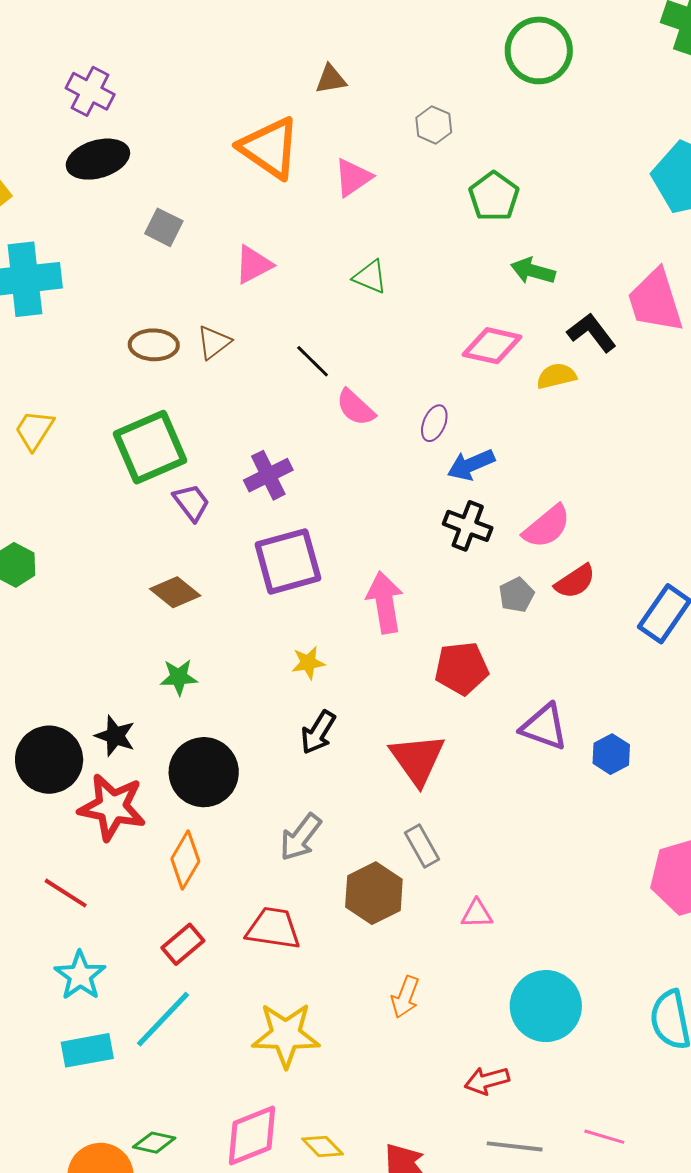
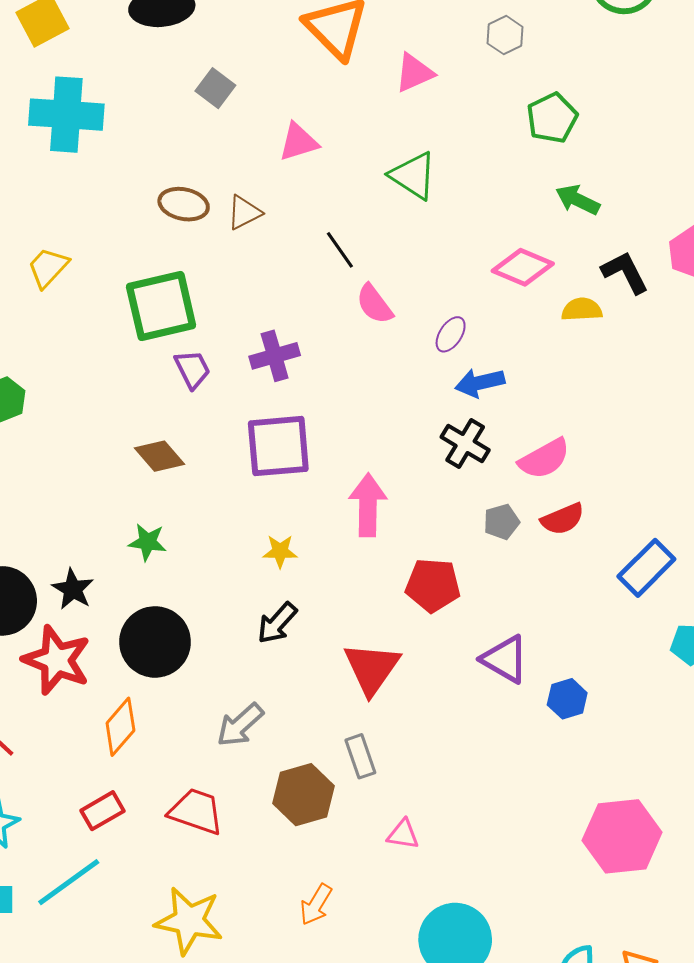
green triangle: (370, 277) -> (413, 176), size x1.4

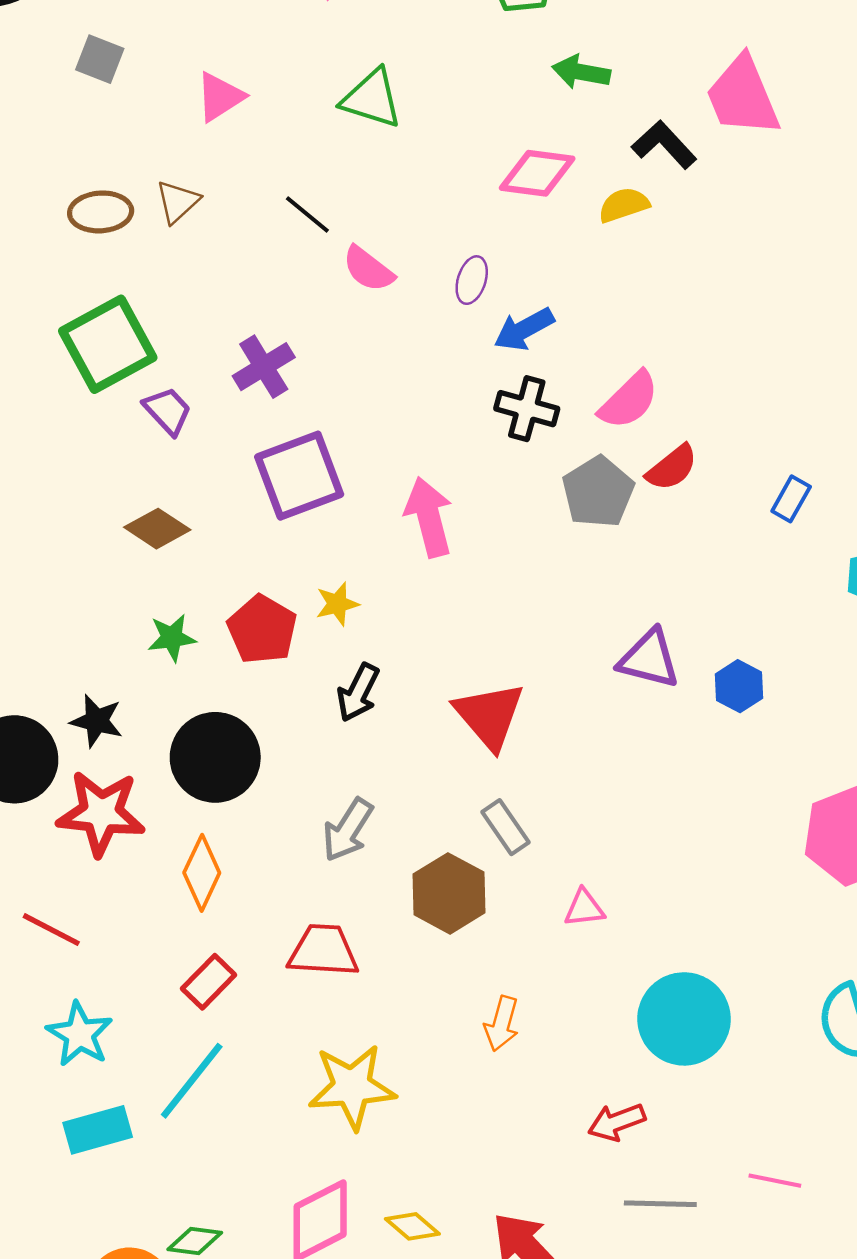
gray pentagon: (501, 522) -> (598, 492), size x1.6
blue rectangle: (646, 568) -> (791, 499), size x0.6
red pentagon: (433, 585) -> (262, 630), moved, turned -30

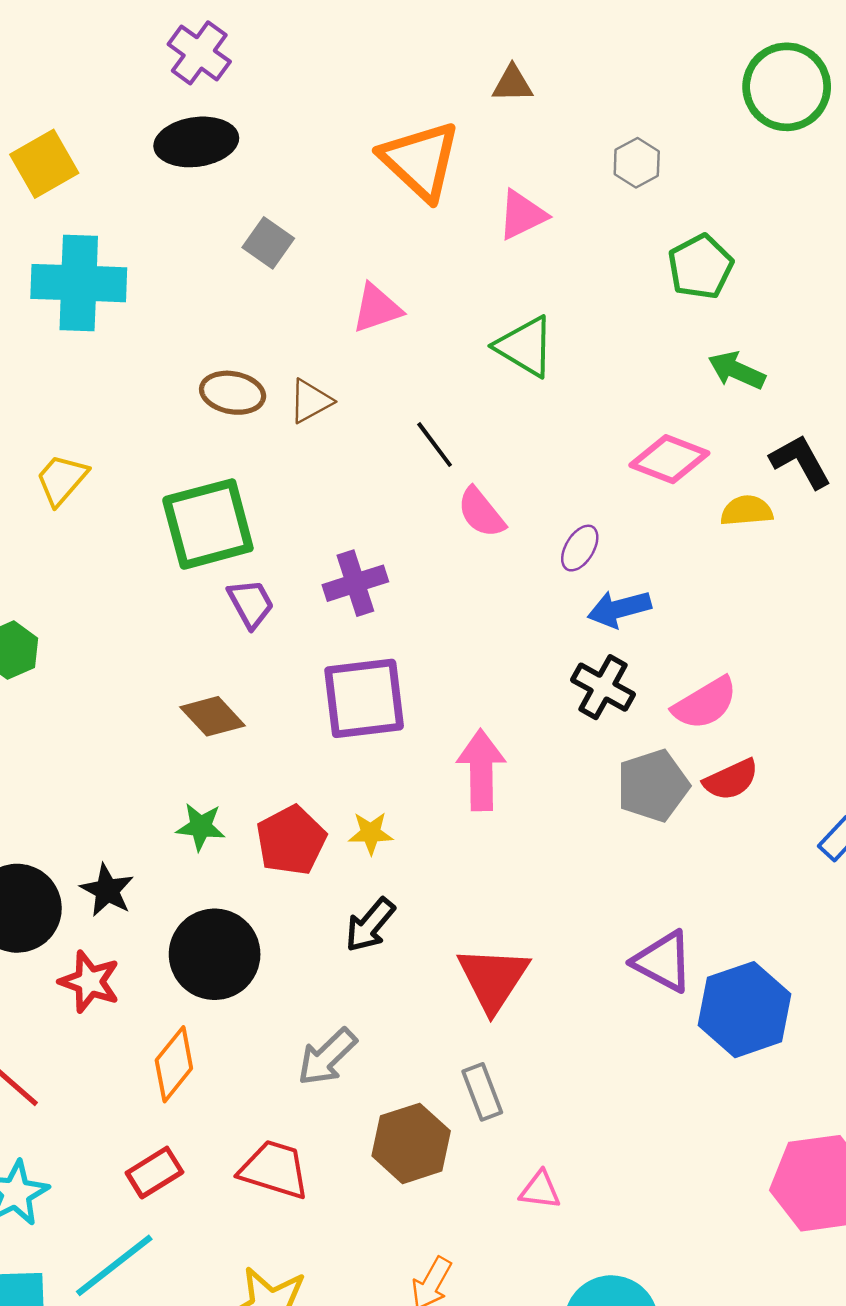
blue hexagon: (739, 686) -> (745, 1010), size x1.8
red star: (101, 813) -> (89, 982), size x0.7

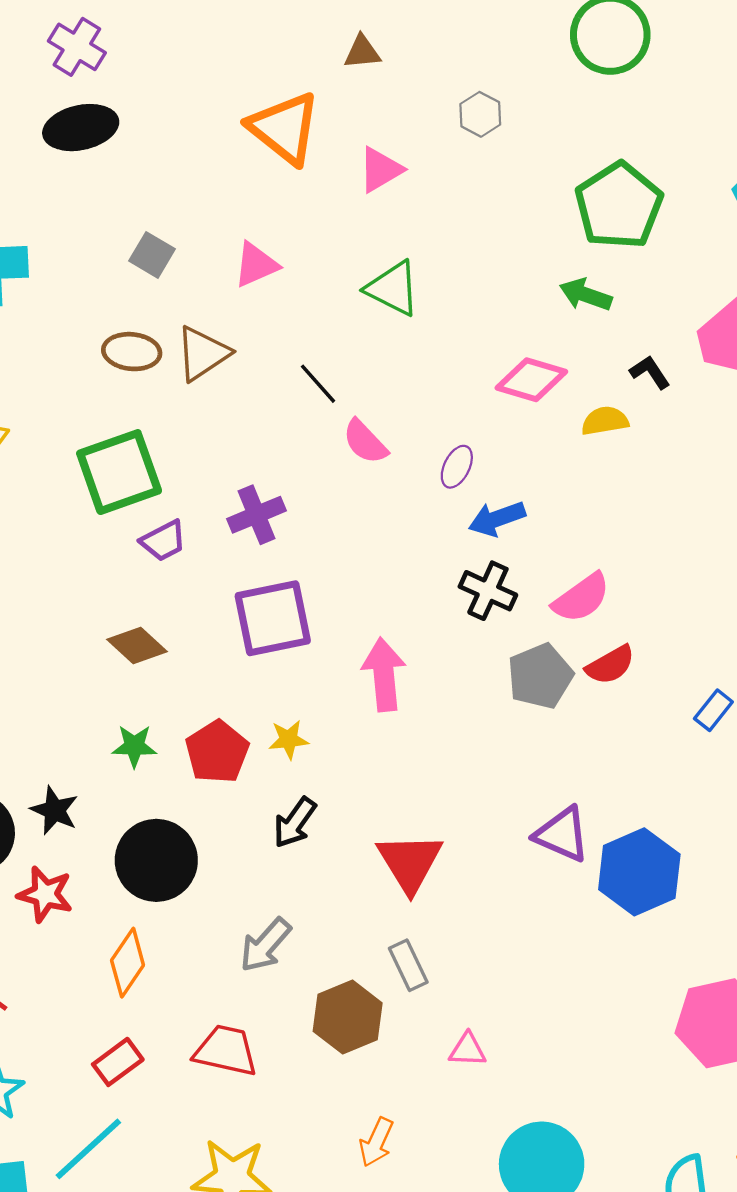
gray square: (268, 243) -> (152, 255), moved
green pentagon: (700, 267) -> (619, 206), moved, size x1.5
brown triangle: (310, 401) -> (203, 353), size x1.4
black L-shape: (800, 461) -> (650, 372), size x0.7
purple trapezoid: (251, 604) -> (163, 541), turned 96

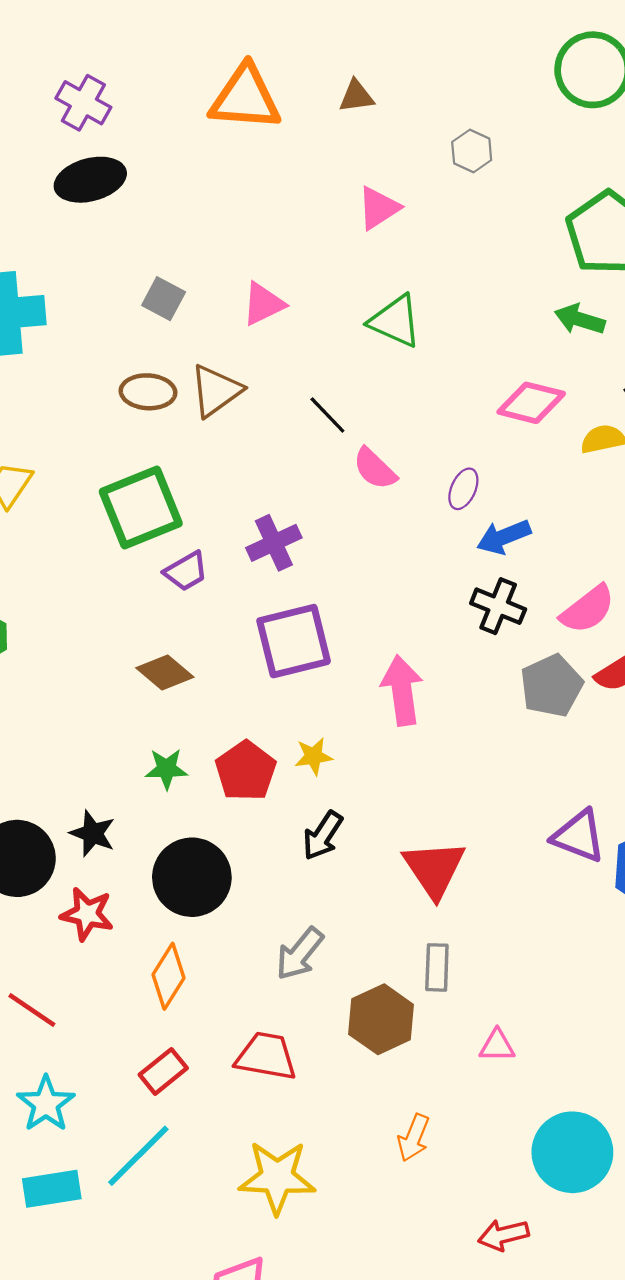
orange triangle: (284, 128) -> (245, 98), moved, turned -32
gray rectangle: (408, 965) -> (437, 967), turned 30

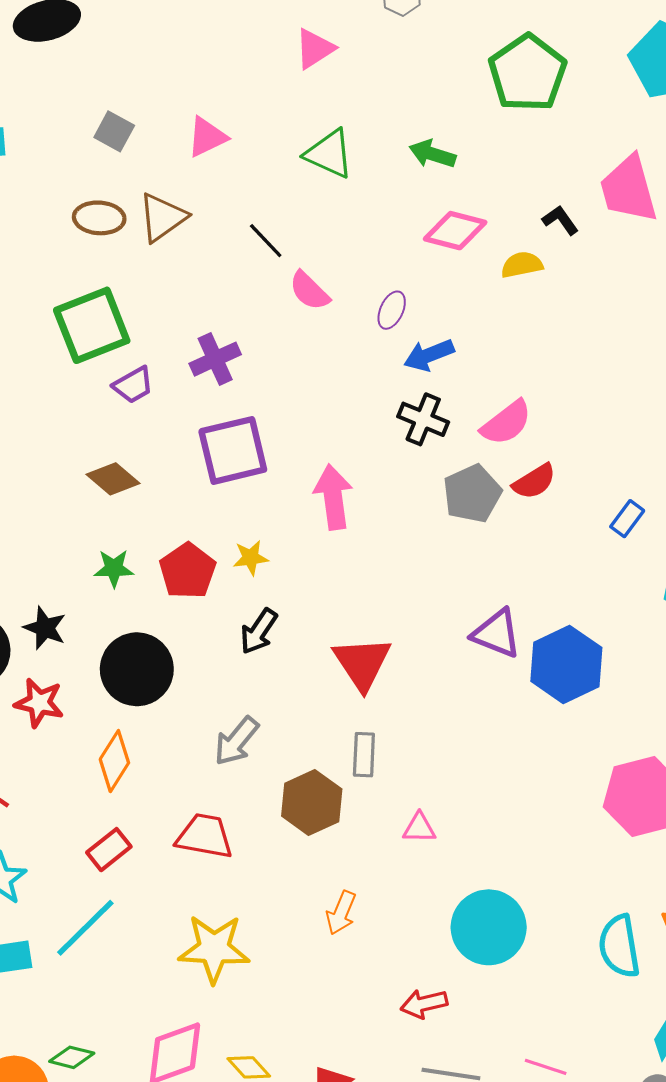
green arrow: (580, 319) -> (432, 154), moved

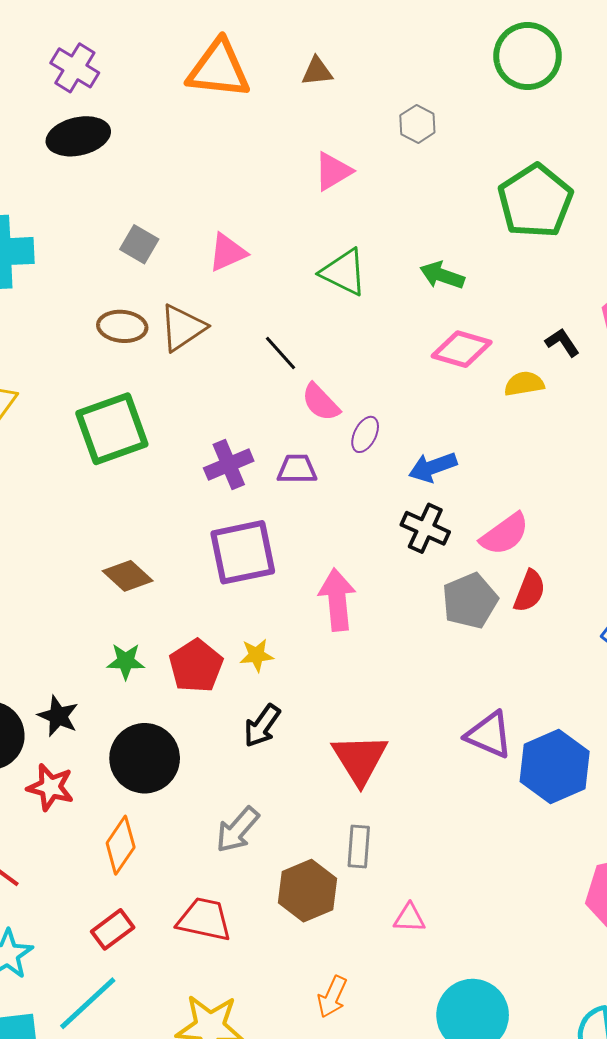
purple ellipse: (392, 310) -> (365, 434), moved
purple trapezoid: (133, 385) -> (297, 469), moved, turned -153
red semicircle: (534, 482) -> (529, 591), turned -39

